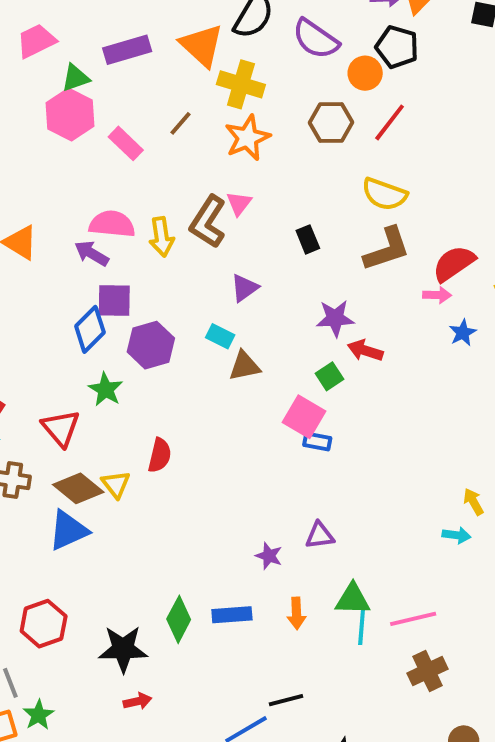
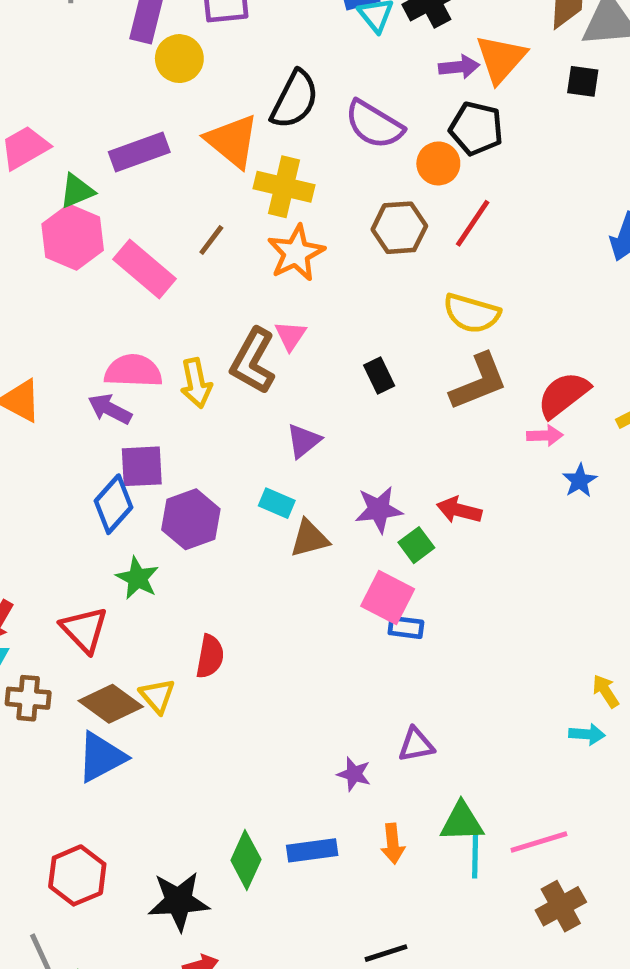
pink rectangle: (126, 143) -> (144, 269), size x1.4
purple star: (335, 318) -> (379, 509), moved

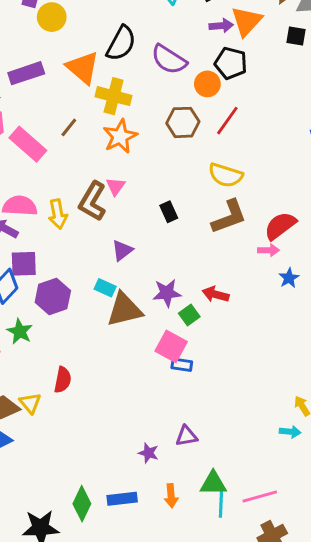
brown triangle: (309, 538) -> (125, 310), size x1.5

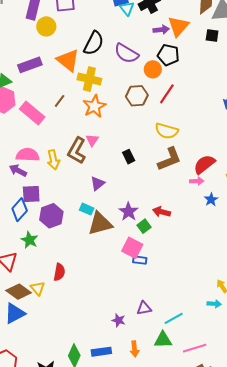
purple star: (167, 293) -> (129, 212), turned -30
cyan line: (221, 503) -> (174, 318), moved, turned 60

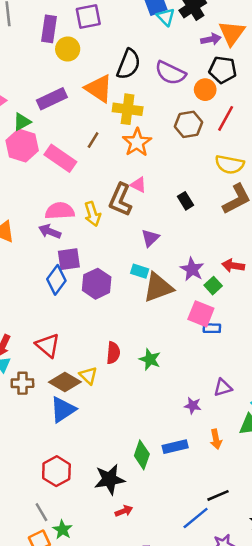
pink triangle: (92, 140) -> (138, 185), turned -32
green star: (29, 240) -> (150, 359), moved

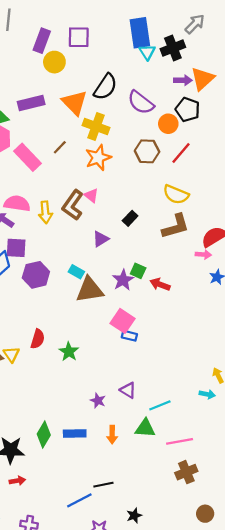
black rectangle: (186, 201) -> (130, 218), turned 63
purple triangle: (150, 238) -> (101, 239), moved
green square: (213, 286) -> (138, 271), moved, turned -35
purple triangle: (223, 388) -> (128, 390), turned 36

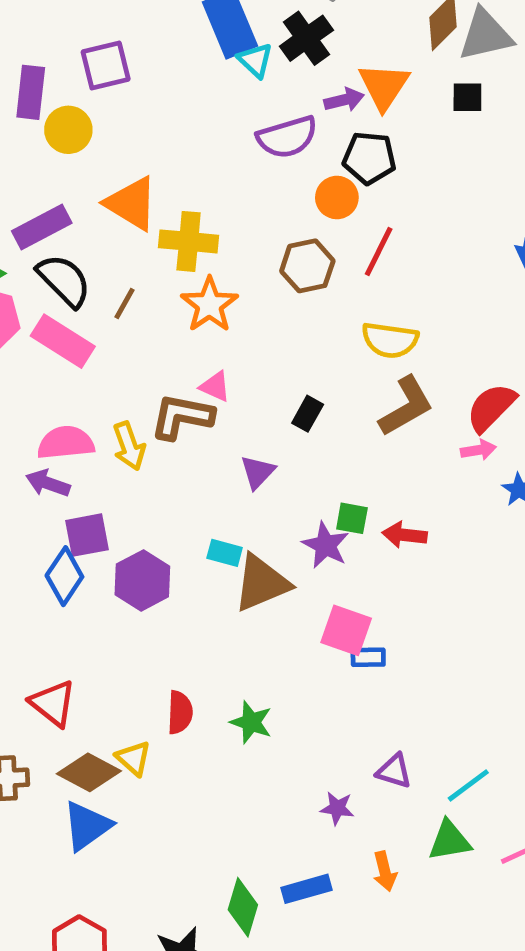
black semicircle: (105, 87) -> (64, 280), moved, turned -64
purple semicircle: (141, 102) -> (287, 137), moved, turned -40
brown L-shape: (73, 205) -> (182, 417), turned 80

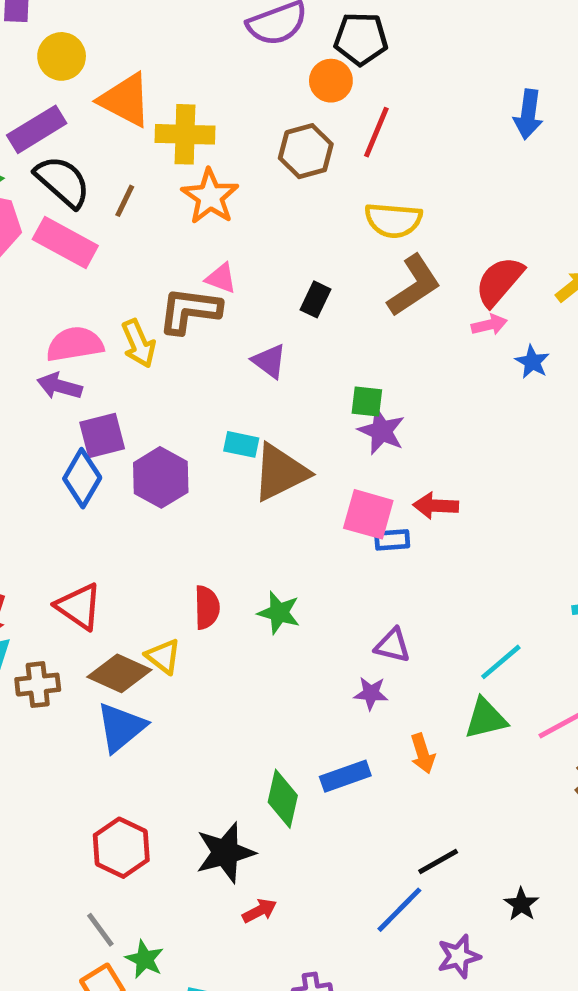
yellow circle: (68, 130) -> (62, 56), moved
purple triangle: (258, 472) -> (269, 361), turned -33
red arrow: (404, 535) -> (436, 506), moved
purple star: (326, 545) -> (382, 431), moved
purple triangle: (394, 771) -> (392, 645), moved

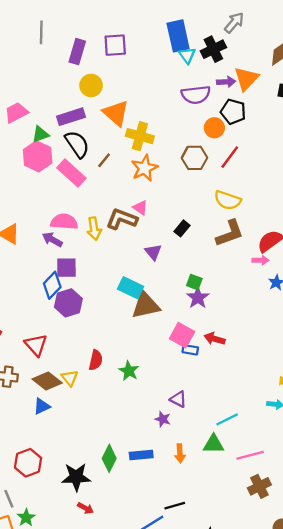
cyan rectangle: (241, 444) -> (131, 288), size x1.5
purple hexagon: (161, 477) -> (68, 303), moved
blue triangle: (121, 727) -> (42, 406), size x0.7
red arrow: (259, 911) -> (85, 508), turned 42

